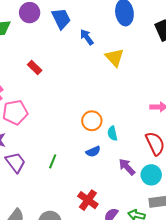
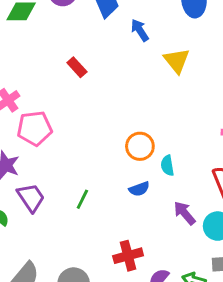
red rectangle: (35, 67) -> (77, 67), moved
red cross: (88, 200) -> (128, 256), turned 36

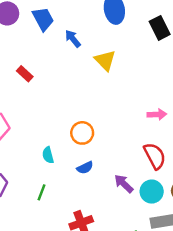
cyan semicircle: (167, 165) -> (48, 155), moved
green line: (82, 199) -> (41, 192), moved

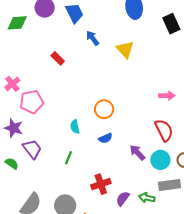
blue arrow: (73, 39) -> (93, 38), moved

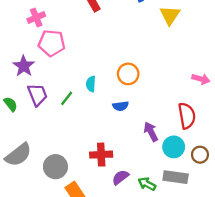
green line: (69, 158) -> (67, 98), moved

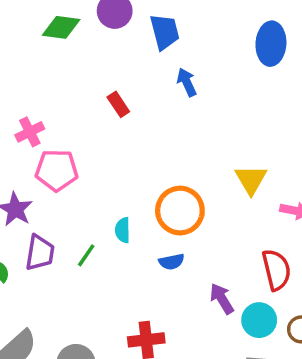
yellow triangle: (170, 15) -> (251, 180), moved
orange circle: (128, 74) -> (180, 211), size x1.4
purple trapezoid: (37, 95) -> (40, 253), turned 35

